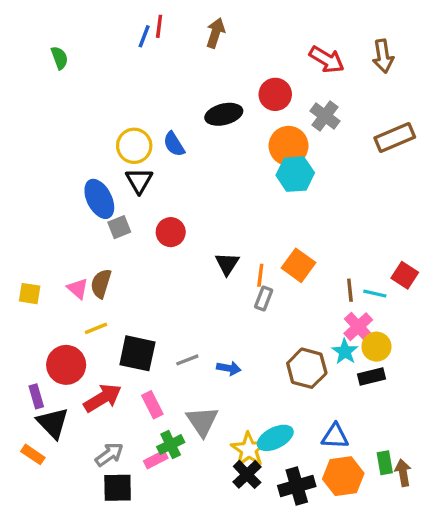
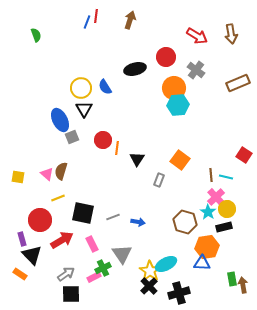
orange line: (260, 275) -> (117, 148), moved
red square: (405, 275) -> (244, 155), moved
orange hexagon: (343, 476) -> (207, 247), moved

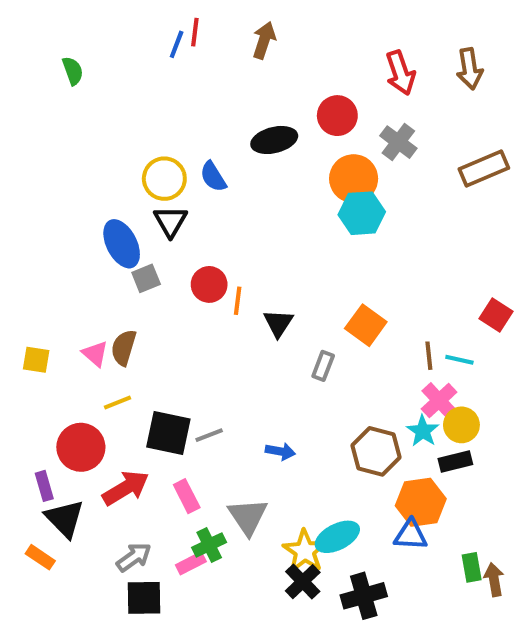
red arrow: (197, 36) -> (400, 73), turned 40
gray line: (113, 217) -> (209, 435), moved

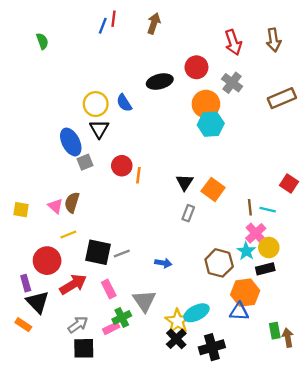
black triangle: (278, 323) -> (185, 182), moved

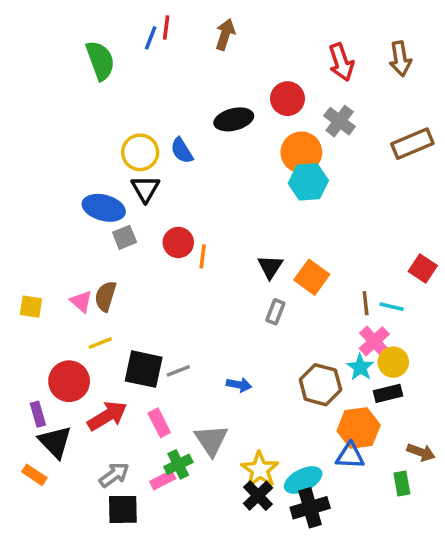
green semicircle: (42, 41) -> (100, 60), moved, size x1.6
blue ellipse: (71, 142) -> (104, 208), turned -48
cyan ellipse: (196, 313) -> (303, 480), moved
brown arrow: (288, 338) -> (421, 452), moved, turned 120

